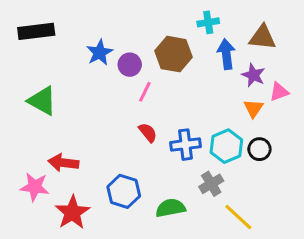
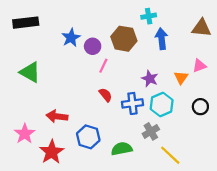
brown triangle: (262, 37) -> (201, 28), moved
purple star: (253, 75) -> (150, 79), moved
black circle: (259, 149) -> (200, 107), moved
red arrow: (63, 163) -> (57, 116), moved
pink star: (35, 187) -> (25, 134), turned 30

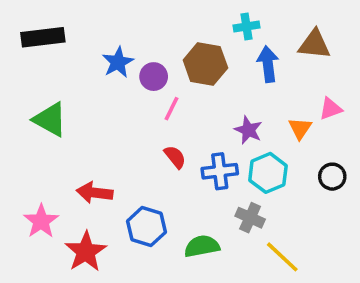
brown triangle: (201, 28) -> (314, 44), moved
gray cross: (151, 131) -> (250, 218), turned -35

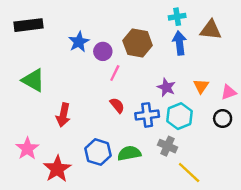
cyan cross: (247, 27) -> (177, 17), moved
pink triangle: (330, 109) -> (229, 92), moved
red arrow: (95, 193) -> (63, 115), moved, turned -85
green semicircle: (202, 246) -> (129, 153), moved

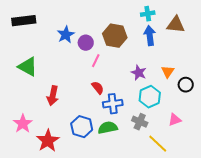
pink triangle: (229, 92) -> (175, 120), moved
blue cross: (147, 115) -> (113, 104), moved
black circle: (223, 119) -> (186, 85), moved

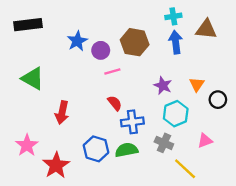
pink line: (96, 61) -> (112, 71), turned 48

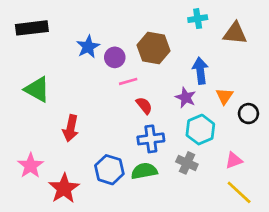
blue arrow: (176, 42) -> (200, 71), moved
red semicircle: (115, 103) -> (144, 106), moved
yellow line: (185, 169) -> (239, 192), moved

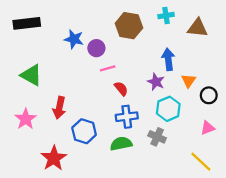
blue star: (88, 47) -> (74, 39), turned -30
brown hexagon: (154, 48) -> (129, 26), moved
pink triangle: (234, 160) -> (208, 128), moved
pink star: (31, 166) -> (26, 119), moved
blue hexagon: (109, 170) -> (84, 131), moved

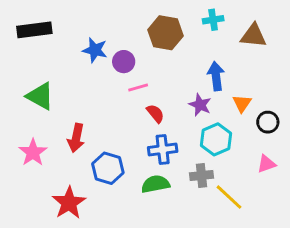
gray cross: (157, 137) -> (202, 175), turned -30
yellow line: (201, 162) -> (229, 197), moved

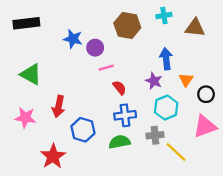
pink star: (33, 152) -> (25, 118), turned -30
pink triangle: (266, 164) -> (205, 126), size x1.6

